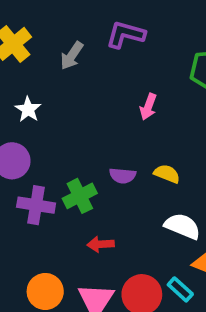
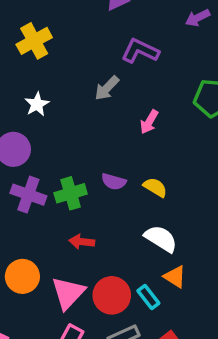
gray arrow: (72, 56) -> (107, 88), moved

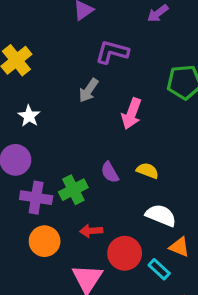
pink arrow: (149, 122) -> (132, 114), size x1.4
purple semicircle: (114, 182) -> (110, 172), turned 55
orange circle: (22, 276) -> (45, 241), moved
red circle: (112, 295) -> (125, 253), moved

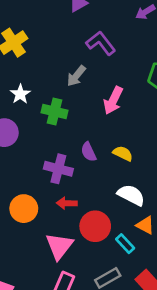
purple L-shape: (112, 52) -> (101, 43), turned 32
green cross: (73, 190) -> (54, 112), moved, turned 35
purple cross: (36, 198) -> (58, 169), moved

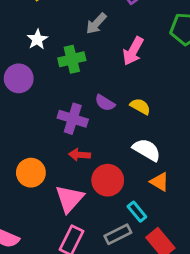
green cross: (54, 112) -> (72, 59), turned -30
purple semicircle: (89, 152) -> (105, 103), turned -36
orange circle: (24, 209) -> (31, 173), moved
cyan rectangle: (125, 244) -> (137, 212), moved

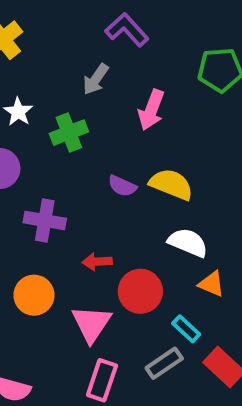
yellow semicircle: (140, 106) -> (171, 184), size x1.5
purple cross: (73, 119) -> (45, 221), moved

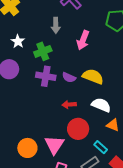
gray arrow: (96, 79) -> (56, 25), turned -35
purple cross: (45, 221) -> (46, 76), moved
red arrow: (97, 262) -> (69, 105), moved
orange circle: (34, 295) -> (27, 148), moved

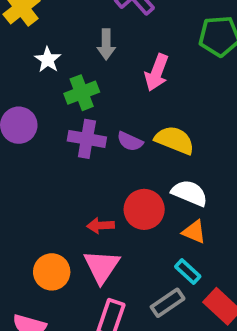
white star: (18, 41) -> (48, 60), moved
red arrow: (69, 105) -> (101, 226), moved
orange triangle: (113, 125) -> (194, 232), moved
red circle: (78, 129) -> (144, 209), moved

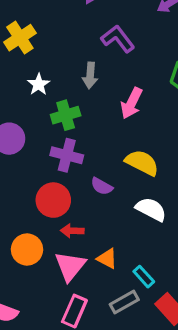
purple semicircle: (130, 141) -> (102, 186), moved
red circle: (144, 209) -> (53, 200), moved
orange triangle: (194, 232) -> (107, 259), moved
orange circle: (52, 272) -> (27, 250), moved

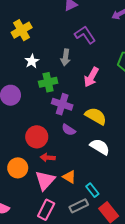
purple cross: (67, 155) -> (62, 104), moved

